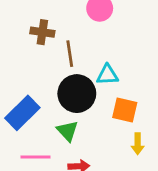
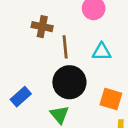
cyan triangle: (107, 75) -> (102, 52), moved
blue rectangle: (22, 113) -> (21, 97), size x0.7

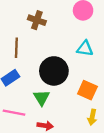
brown line: (65, 47) -> (16, 48), moved

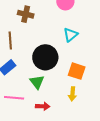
cyan triangle: (85, 48) -> (71, 35), turned -42
yellow arrow: (92, 117) -> (72, 94), moved

